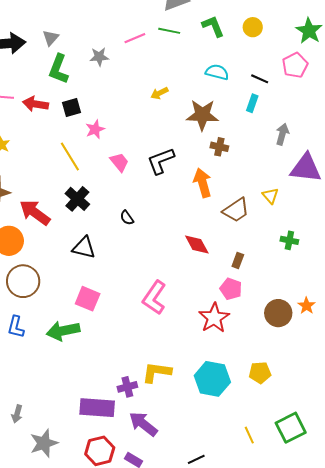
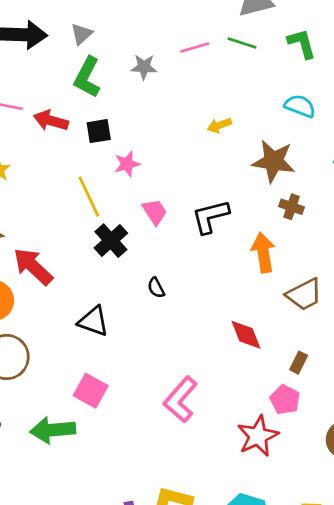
black cross: (77, 199) -> (111, 241), moved

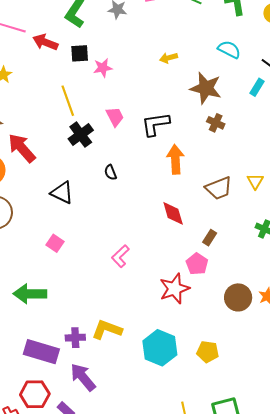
pink star: (127, 164) -> (103, 68), moved
orange arrow: (263, 253) -> (175, 159), moved
pink square: (91, 391) -> (55, 243), size x0.7
pink L-shape: (180, 399) -> (120, 256), size x0.7
green arrow: (53, 430) -> (30, 294), moved

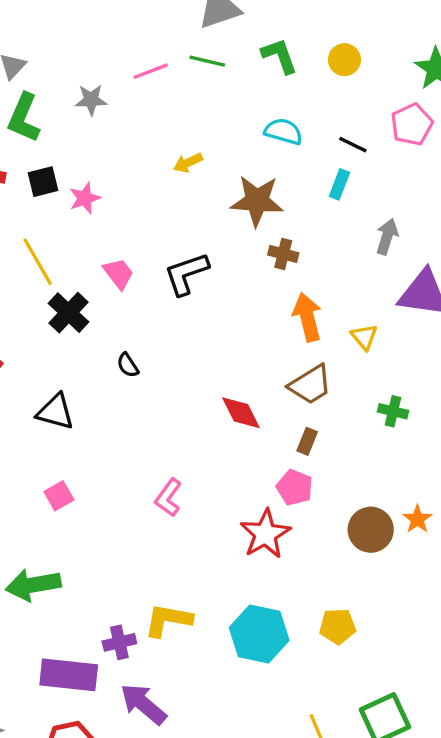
orange arrow: (175, 159) -> (307, 317), moved
brown trapezoid: (219, 188) -> (310, 385), moved
pink square: (55, 243) -> (59, 496), turned 36

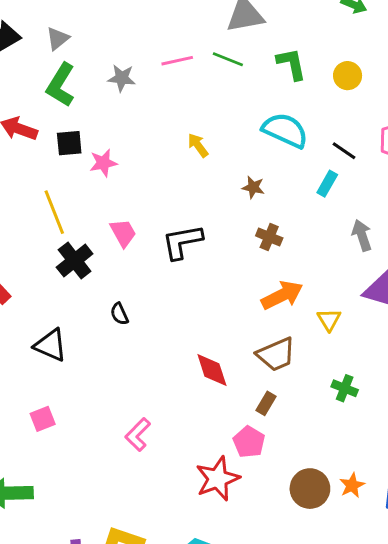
cyan semicircle: (283, 131) -> (285, 130), size x1.4
yellow arrow: (188, 163) -> (198, 145), turned 70
brown star: (257, 201) -> (253, 187), size x0.5
gray arrow: (387, 237) -> (362, 235), turned -44
orange arrow: (307, 317) -> (282, 295), turned 69

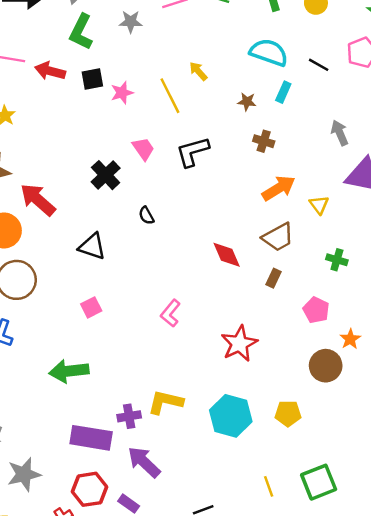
cyan rectangle: (327, 184) -> (283, 92), moved
yellow line: (54, 212) -> (170, 96), moved
pink pentagon: (249, 442) -> (316, 310), moved
brown circle: (310, 489) -> (326, 366), moved

